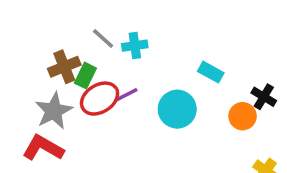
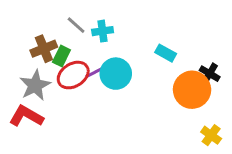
cyan circle: (177, 109) -> (116, 74), moved
orange circle: (243, 116) -> (192, 90), size x1.6

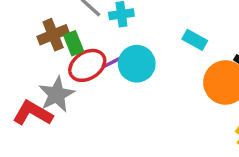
green rectangle: (61, 56) -> (74, 43), turned -48
gray star: (35, 85) -> (57, 94), moved

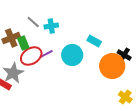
cyan circle: (137, 64) -> (72, 55), moved

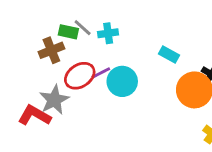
green rectangle: (23, 43) -> (68, 32), moved, turned -56
cyan circle: (72, 55) -> (122, 81), moved

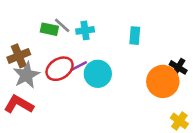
brown cross: (51, 50) -> (19, 56), moved
cyan rectangle: (169, 55) -> (135, 36), moved, turned 66
gray star: (54, 100) -> (26, 75), moved

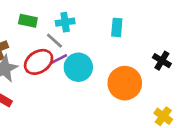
gray line: (62, 25) -> (54, 41), moved
orange circle: (163, 81) -> (125, 83), moved

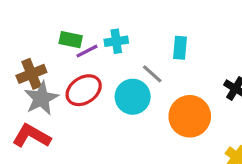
gray line: (54, 41) -> (152, 74), moved
purple line: (58, 59) -> (87, 51), moved

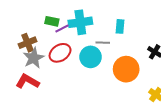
cyan cross: (116, 41) -> (80, 22), size x1.6
gray line: (152, 74) -> (103, 43), turned -40

